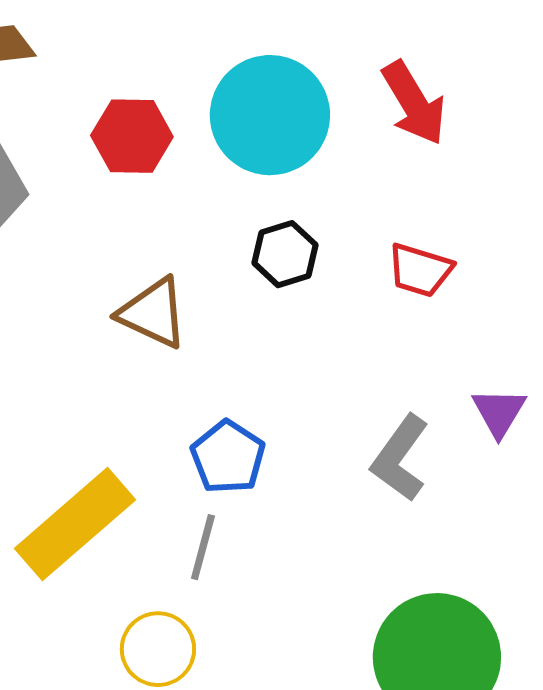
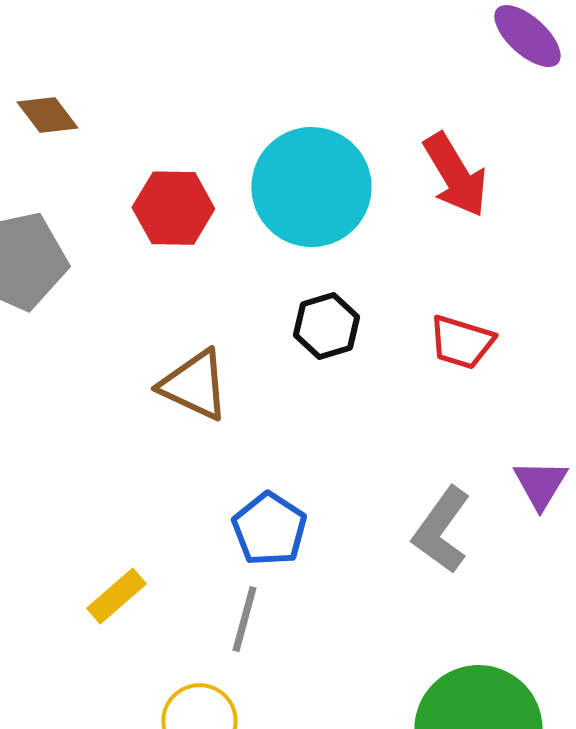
yellow rectangle: (75, 524) -> (116, 596), size x0.5

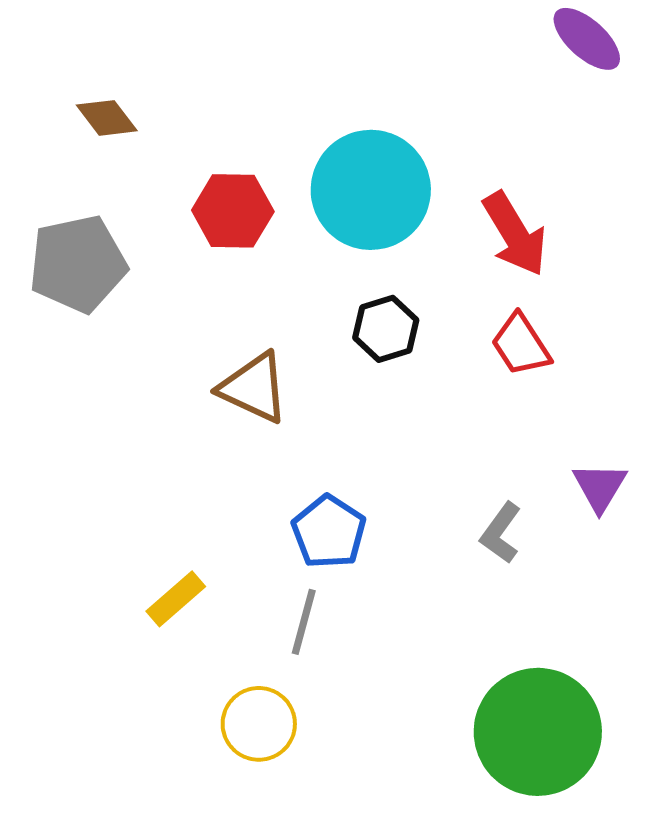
red arrow: (455, 175) -> (515, 234), moved
red trapezoid: (461, 342) -> (521, 345), turned 40
gray L-shape: (441, 530) -> (501, 533), size x0.7

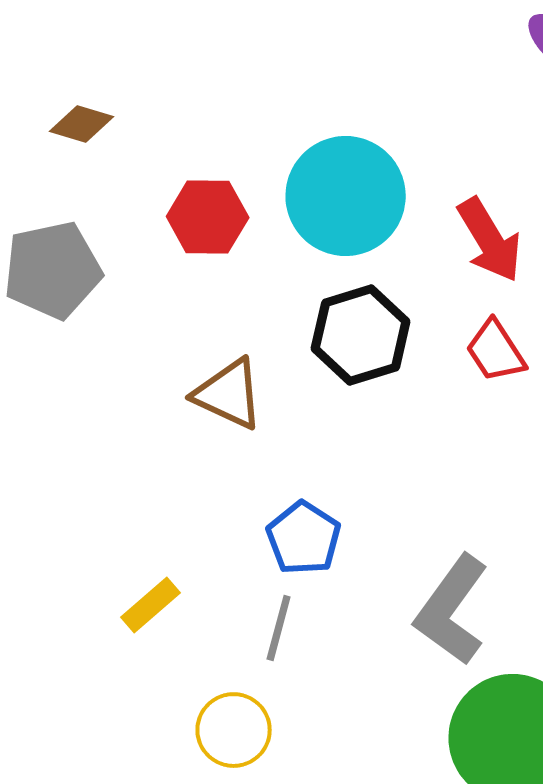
brown diamond: (107, 118) -> (82, 124), turned -36
black hexagon: (386, 329) -> (361, 335), size x1.5
gray L-shape: (501, 533) -> (452, 610), moved, size x1.8

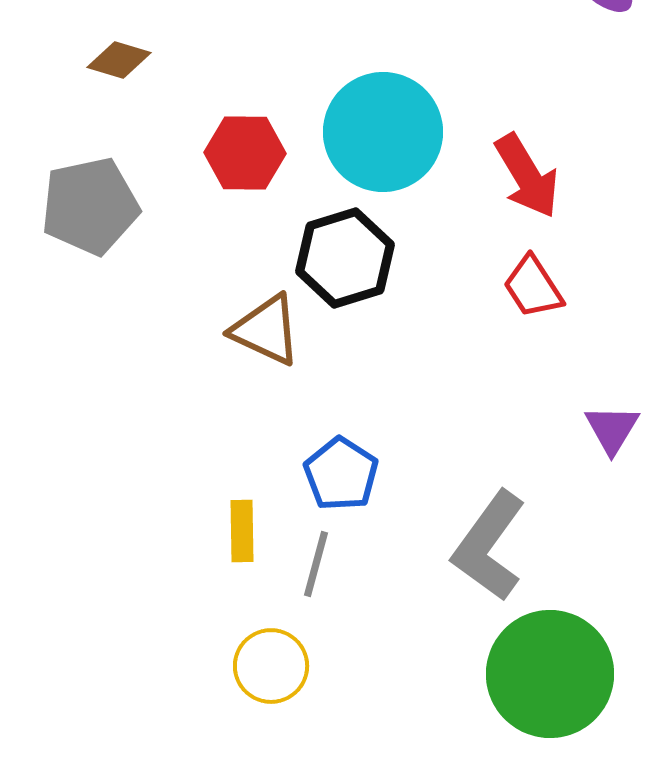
black hexagon: (361, 335) -> (345, 258), moved
yellow rectangle: (151, 605) -> (242, 531), moved, turned -50

